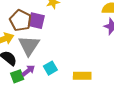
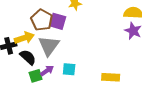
cyan square: (50, 68) -> (69, 69), turned 32
yellow rectangle: (82, 76) -> (111, 77), moved

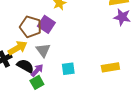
purple square: (58, 21) -> (46, 24), turned 30
gray triangle: (49, 46) -> (43, 50), size x0.7
purple arrow: (47, 71) -> (37, 70), moved

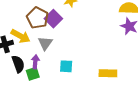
yellow arrow: (18, 48) -> (21, 36), turned 48
black semicircle: (25, 66) -> (18, 64), moved, turned 30
purple arrow: (37, 70) -> (35, 62), turned -48

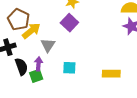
brown pentagon: (37, 18) -> (19, 19), moved
purple square: (53, 19) -> (69, 23), moved
yellow arrow: (21, 36) -> (31, 31), moved, turned -66

